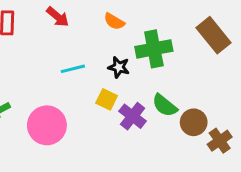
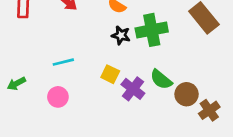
black star: (119, 67) -> (121, 35), moved
cyan line: (73, 69) -> (63, 62), moved
pink circle: (47, 125) -> (58, 97), size x0.6

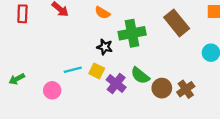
black star: (121, 35) -> (105, 47), moved
cyan line: (63, 62) -> (73, 70), moved
brown cross: (209, 110) -> (186, 89), moved

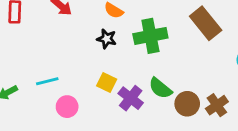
black star: (105, 47) -> (107, 39), moved
cyan line: (73, 70) -> (47, 81), moved
pink circle: (52, 90) -> (67, 107), moved

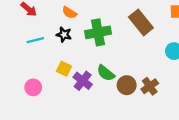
cyan line: (47, 81) -> (35, 40), moved

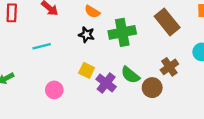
cyan line: (35, 40) -> (42, 46), moved
brown cross: (150, 86) -> (169, 67), moved

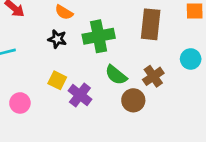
brown rectangle: (167, 22) -> (151, 24), turned 45
green semicircle: (130, 75) -> (116, 75), moved

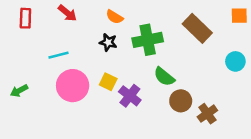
brown rectangle: (151, 24) -> (197, 28), turned -52
brown cross: (153, 76) -> (207, 114), moved
pink circle: (20, 103) -> (73, 86), moved, size x1.6

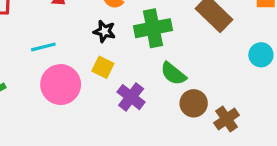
yellow square: (108, 82) -> (103, 67), moved

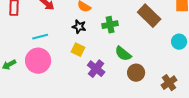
green cross: (153, 28) -> (110, 25), size x0.7
pink circle: (61, 85) -> (38, 61), moved
brown cross: (227, 119) -> (169, 83), moved

